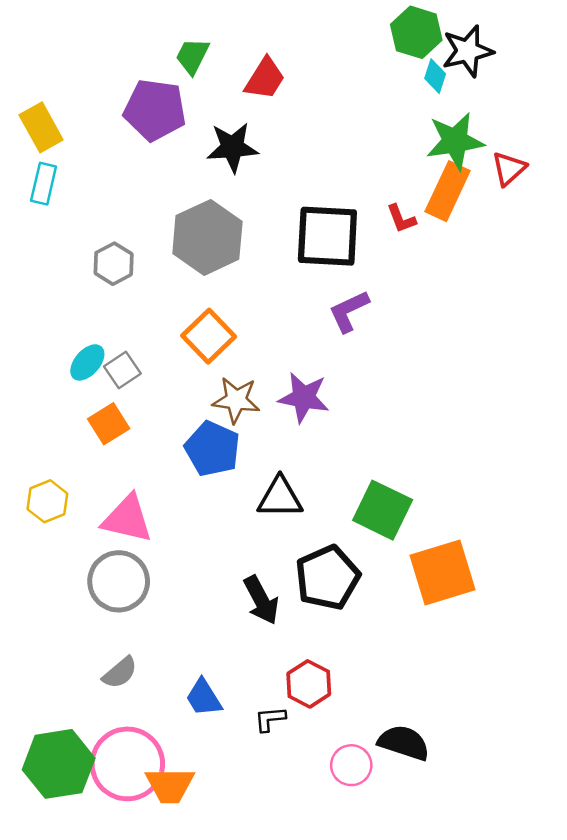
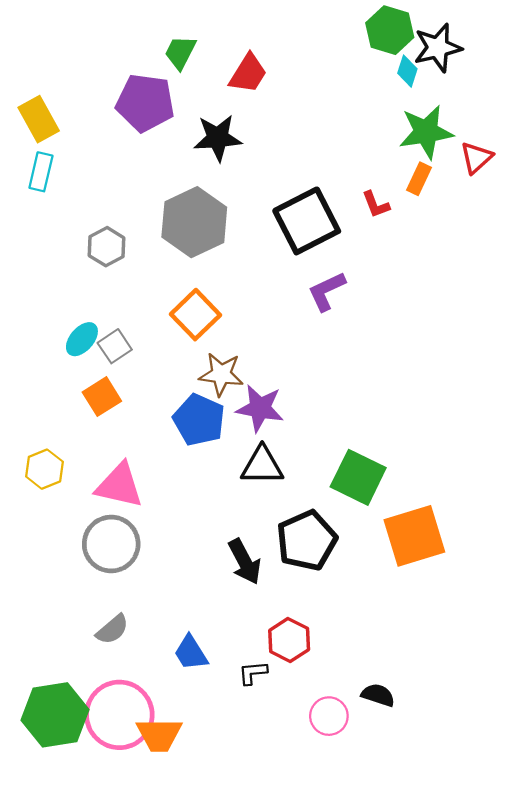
orange rectangle: (448, 191) -> (419, 179), size x0.6
black square: (327, 236) -> (307, 221), turned -30
purple star: (304, 397) -> (260, 408), moved
black semicircle: (404, 743) -> (378, 695), size x0.7

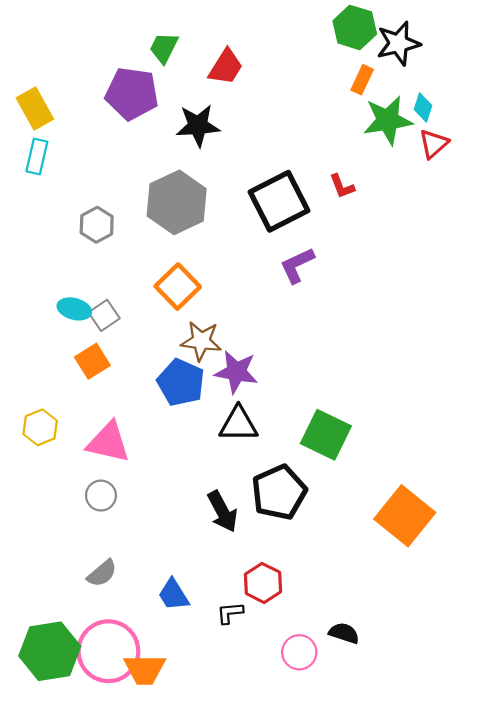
cyan diamond: (407, 71) -> (423, 107), moved
orange rectangle: (419, 179) -> (362, 80), moved
cyan ellipse: (82, 339) -> (74, 309), turned 64
orange square: (414, 536) -> (405, 516), moved, turned -34
gray circle: (111, 544) -> (101, 496), size x0.6

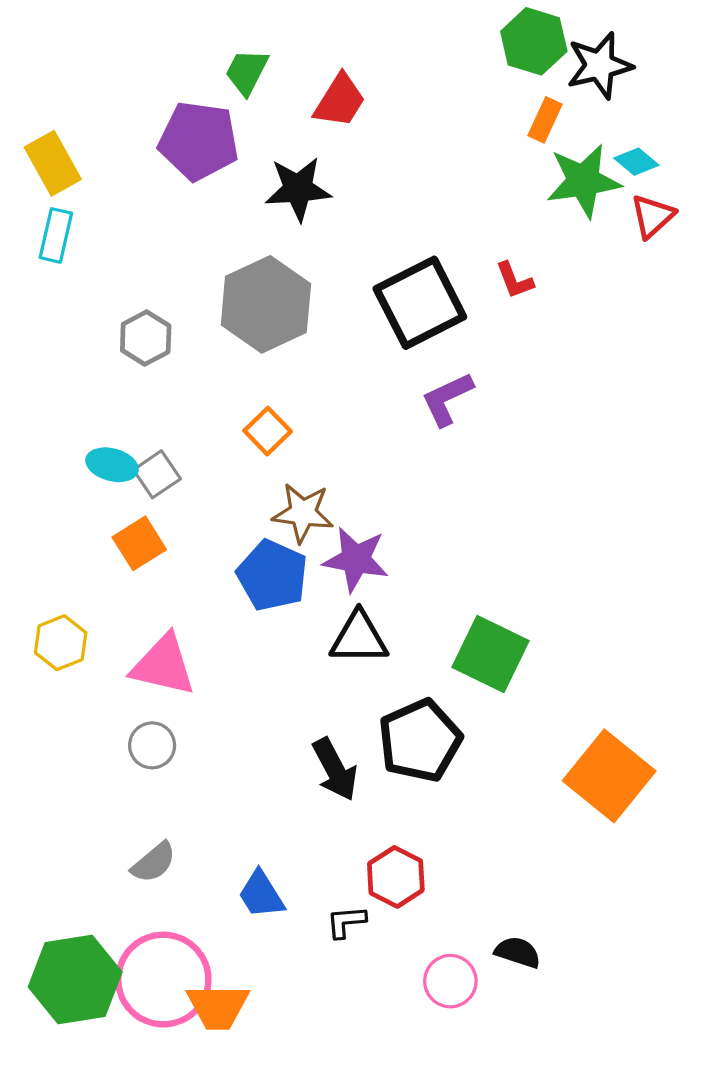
cyan diamond: (423, 107) -> (636, 162), turned -68
orange square: (178, 287) -> (268, 431), size x0.7

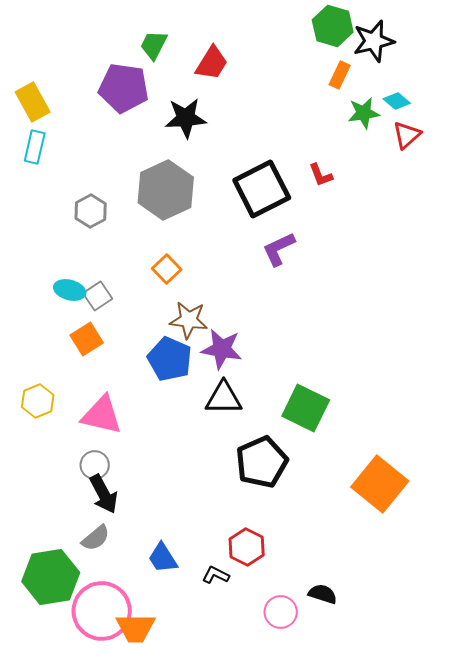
green star: (583, 181) -> (364, 113), size x0.7
black arrow: (335, 769) -> (104, 494), moved
black L-shape: (346, 922) -> (216, 575), turned 32
green hexagon: (75, 980) -> (51, 577), moved

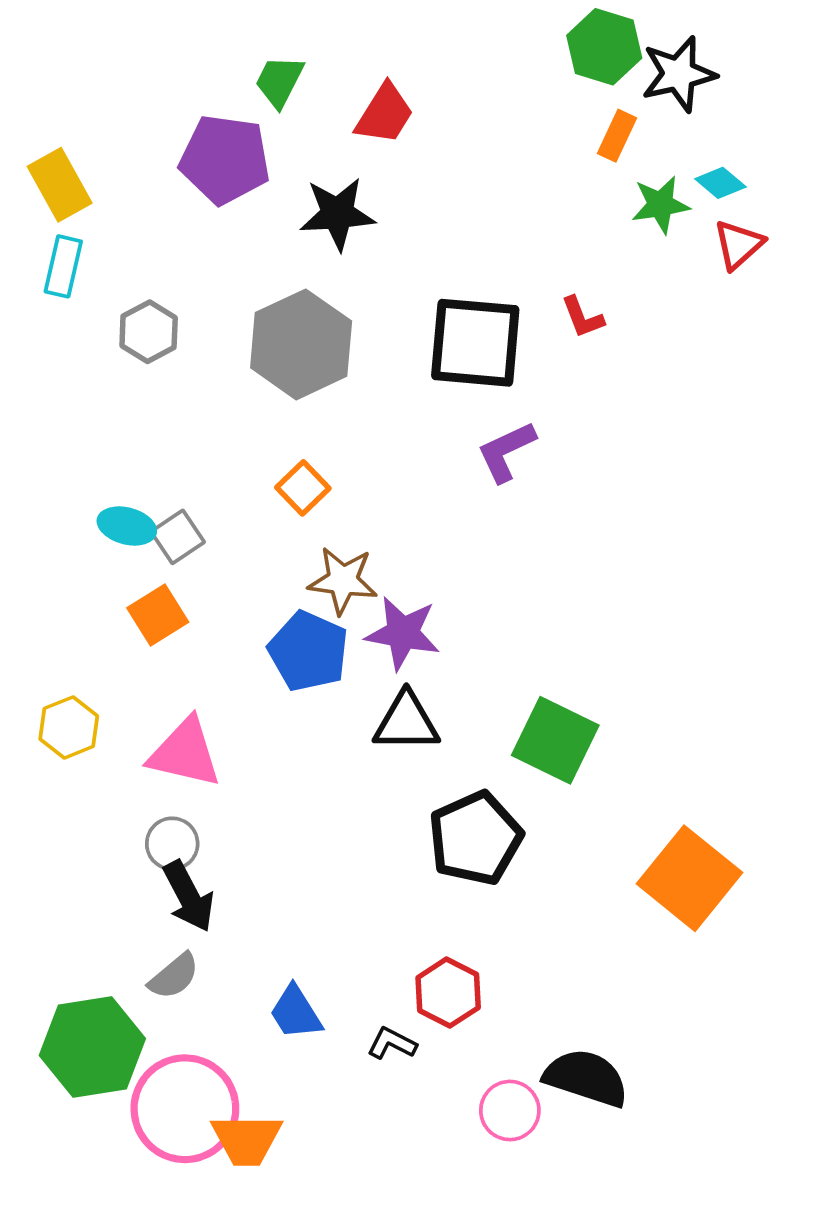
black square: (262, 189) -> (475, 343), turned 32
gray hexagon: (91, 211) -> (149, 332), moved
black semicircle: (323, 594) -> (586, 1078), size x1.6

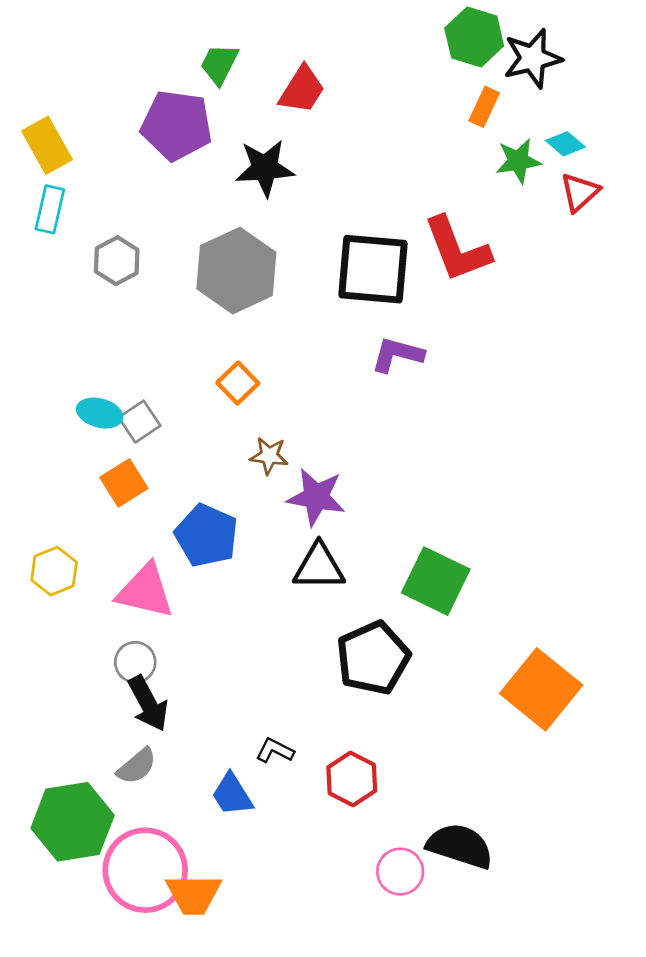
red L-shape: (582, 317) -> (457, 249), size x2.0
purple L-shape: (506, 452) -> (397, 355), turned 40
brown star: (343, 580) -> (269, 456), size x0.7
blue pentagon: (308, 651) -> (206, 535), moved
black L-shape: (392, 1043) -> (275, 751), moved

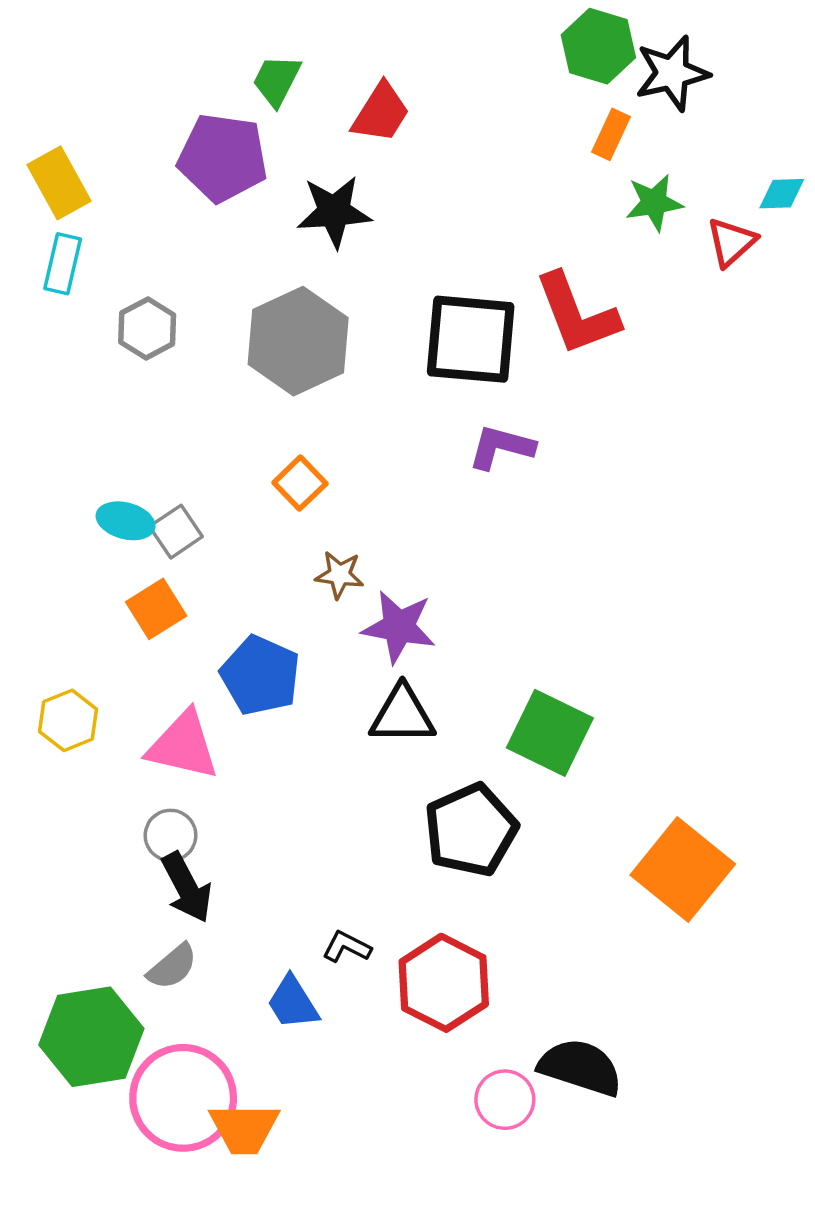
cyan diamond: (565, 144) -> (782, 194), moved, turned -42
red hexagon: (352, 779) -> (444, 983), size x1.4

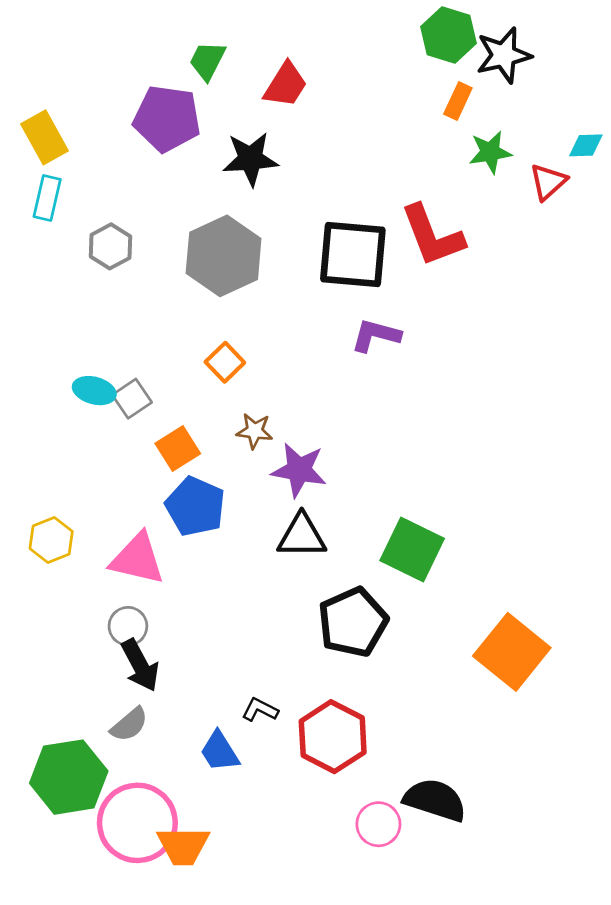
orange square: (156, 609) -> (178, 448), moved

